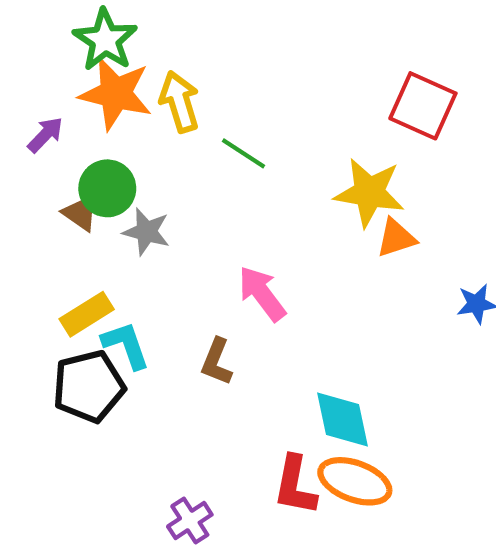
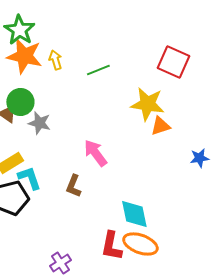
yellow arrow: (179, 102) -> (55, 60), size x0.7
green line: (243, 153) -> (98, 70), moved, turned -55

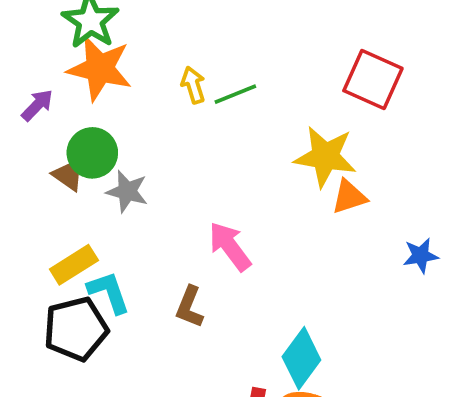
yellow arrow: (55, 60) -> (193, 85), moved
cyan diamond: (134, 214) -> (301, 358), turned 48

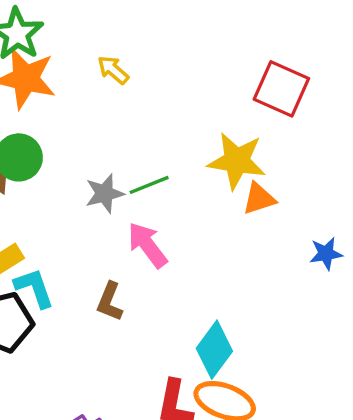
yellow arrow: (193, 85) -> (113, 70), moved, turned -32
green line: (235, 94) -> (149, 185), moved
gray star: (127, 191) -> (105, 194), moved, turned -30

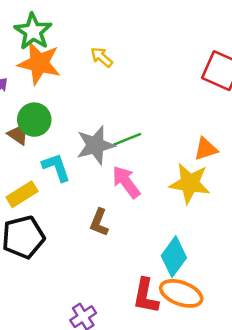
yellow star: (237, 161) -> (190, 183), moved
gray star: (105, 194) -> (95, 145), size x1.4
cyan L-shape: (34, 288) -> (56, 167), moved

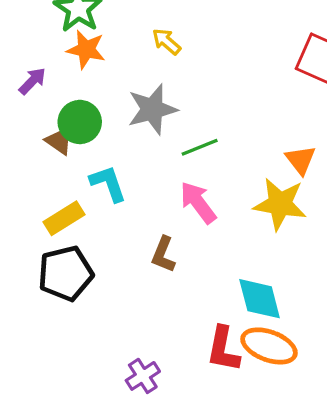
orange star: (39, 63) -> (86, 49), size x0.7
gray star: (95, 145) -> (152, 109), moved
orange triangle: (206, 149) -> (301, 160), turned -50
cyan diamond: (174, 257) -> (260, 299), turned -51

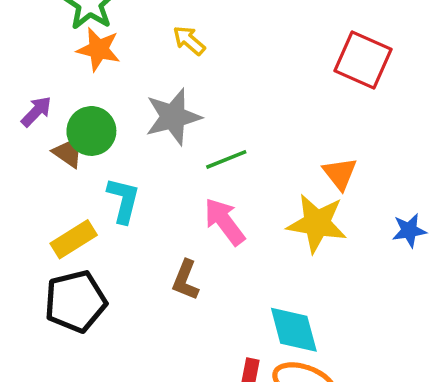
purple arrow: (32, 81) -> (36, 111), moved
cyan L-shape: (108, 184) -> (123, 200), turned 33

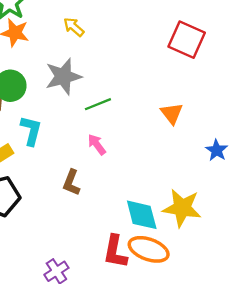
pink arrow: (225, 222) -> (97, 145), size x0.7
yellow star: (317, 223) -> (182, 208), moved
blue star: (409, 230) -> (217, 150), turned -30

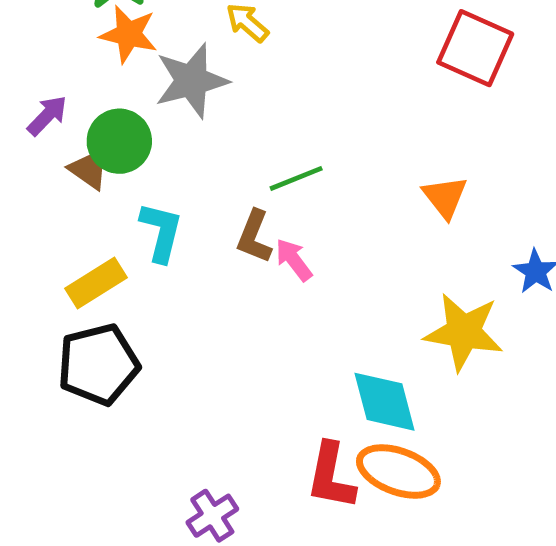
gray star: (63, 77) -> (191, 81), moved
brown L-shape: (71, 183) -> (254, 237), moved
yellow star: (182, 208) -> (464, 332), moved

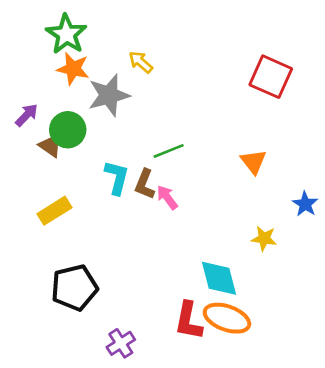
cyan L-shape: (161, 232) -> (117, 177), moved
yellow star: (464, 332) -> (264, 239), size x0.6
black pentagon: (98, 364) -> (74, 288), moved

